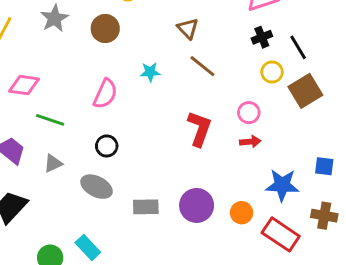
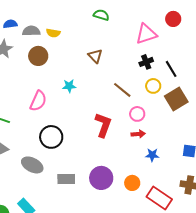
brown line: (202, 66) -> (122, 90), moved
black circle: (107, 146) -> (51, 137), moved, size x1.5
blue star: (282, 185) -> (152, 155), moved, size x0.6

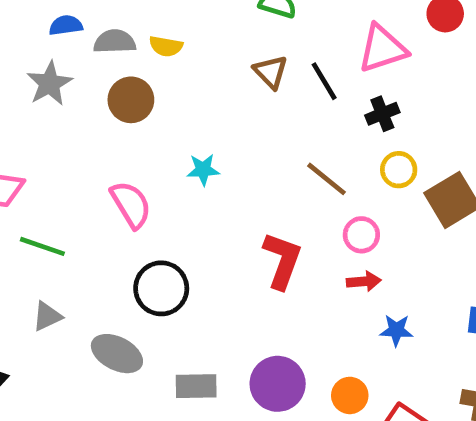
brown triangle: (95, 56) -> (271, 72), moved
black line: (171, 69) -> (324, 81), moved
pink semicircle: (38, 101) -> (131, 205), turned -55

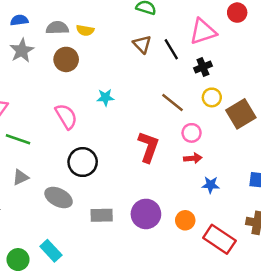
blue semicircle: (66, 25) -> (19, 20), moved

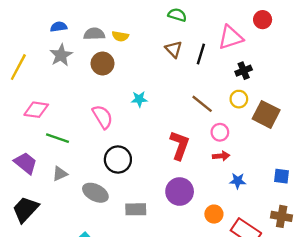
black line: (171, 49) -> (201, 54), turned 48
black cross: (203, 67) -> (244, 71), moved
brown square: (241, 114) -> (266, 114), turned -32
purple circle: (146, 214) -> (180, 192), moved

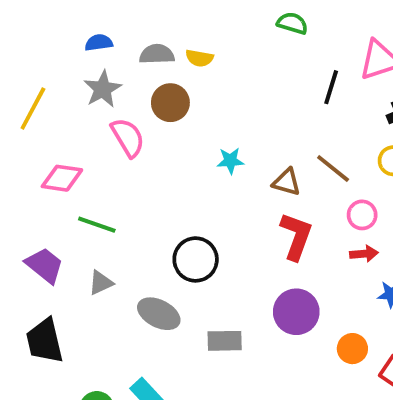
brown triangle: (174, 49) -> (287, 182), moved, turned -30
pink semicircle: (103, 117) -> (128, 137), moved
black trapezoid: (25, 209) -> (45, 341), turned -56

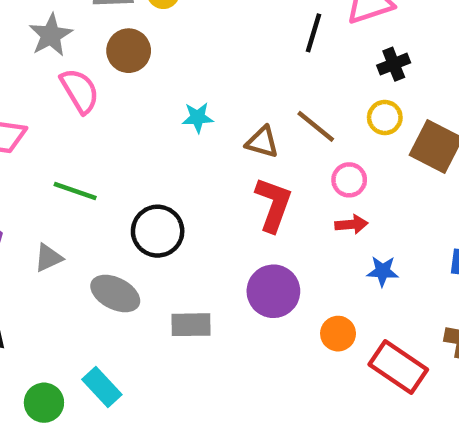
green line: (97, 225) -> (75, 191), moved

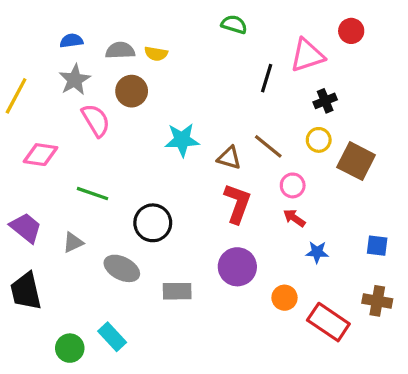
cyan star: (198, 118) -> (182, 140), size x1.5
red arrow: (351, 224) -> (294, 218), turned -140

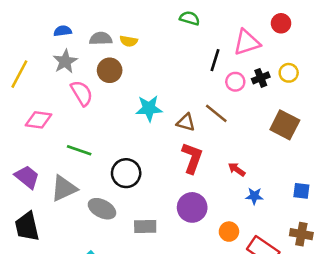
yellow circle: (319, 140) -> (289, 73), moved
pink circle: (293, 185) -> (235, 82), moved
gray triangle: (73, 242) -> (64, 188), size x1.6

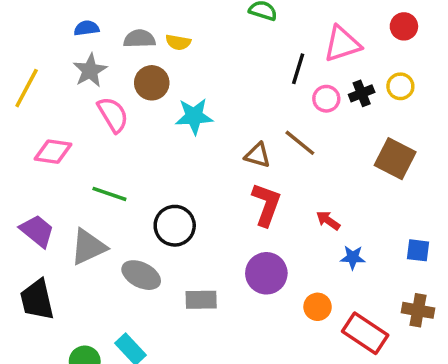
red circle: (281, 23) -> (404, 26), moved
cyan star: (149, 108) -> (194, 116), moved

